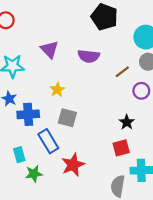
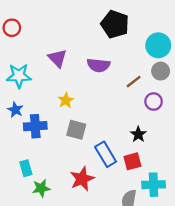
blue rectangle: (48, 141) -> (106, 154), moved

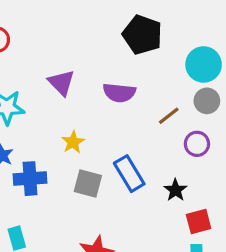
blue rectangle: (106, 154) -> (129, 174), moved
red square: (132, 161) -> (199, 222), moved

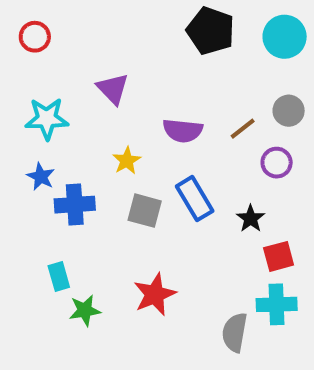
cyan circle: (204, 64) -> (285, 37), moved
purple semicircle: (119, 93) -> (183, 131), moved

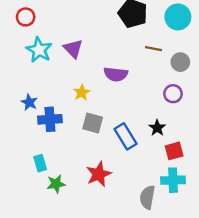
cyan star: (47, 119) -> (39, 50), moved, turned 30
brown line: (243, 129) -> (154, 49), moved, turned 49
blue rectangle: (195, 199) -> (125, 136), moved

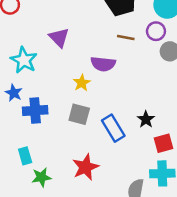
brown line: (154, 49) -> (126, 38), moved
cyan star: (39, 50) -> (24, 60), moved
yellow star: (82, 93) -> (82, 83), moved
purple circle: (173, 94) -> (156, 31), moved

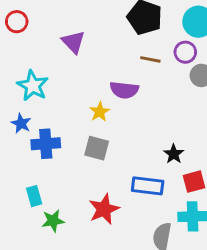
purple triangle: (59, 38) -> (73, 42), moved
blue rectangle: (113, 128) -> (148, 186), moved, turned -52

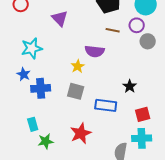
cyan star: (33, 86) -> (32, 48), turned 30
black star: (174, 154) -> (130, 86), moved
blue rectangle: (148, 186) -> (106, 105), moved

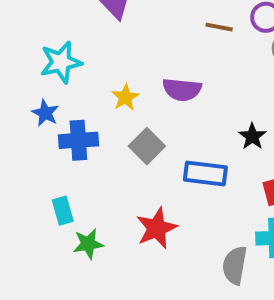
purple semicircle: (95, 51) -> (182, 90), moved
yellow star: (78, 66) -> (125, 97), moved
gray square: (76, 91) -> (147, 146), turned 30

